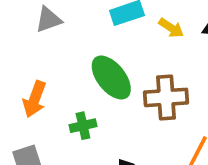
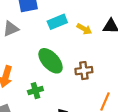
brown cross: (166, 97) -> (84, 71), size x0.7

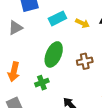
green ellipse: (51, 61) -> (54, 54), turned 70

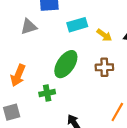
brown cross: (85, 61) -> (104, 67), moved

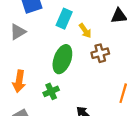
cyan rectangle: (77, 25) -> (64, 19), turned -36
yellow arrow: (104, 35) -> (85, 31), moved, turned 32

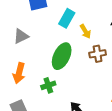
gray triangle: (18, 32) -> (21, 36), moved

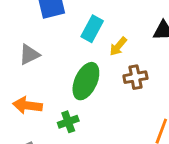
yellow arrow: (85, 31) -> (118, 46), turned 72
orange arrow: (19, 73) -> (27, 105), turned 84

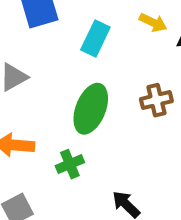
yellow arrow: (118, 46) -> (153, 22), moved, turned -102

